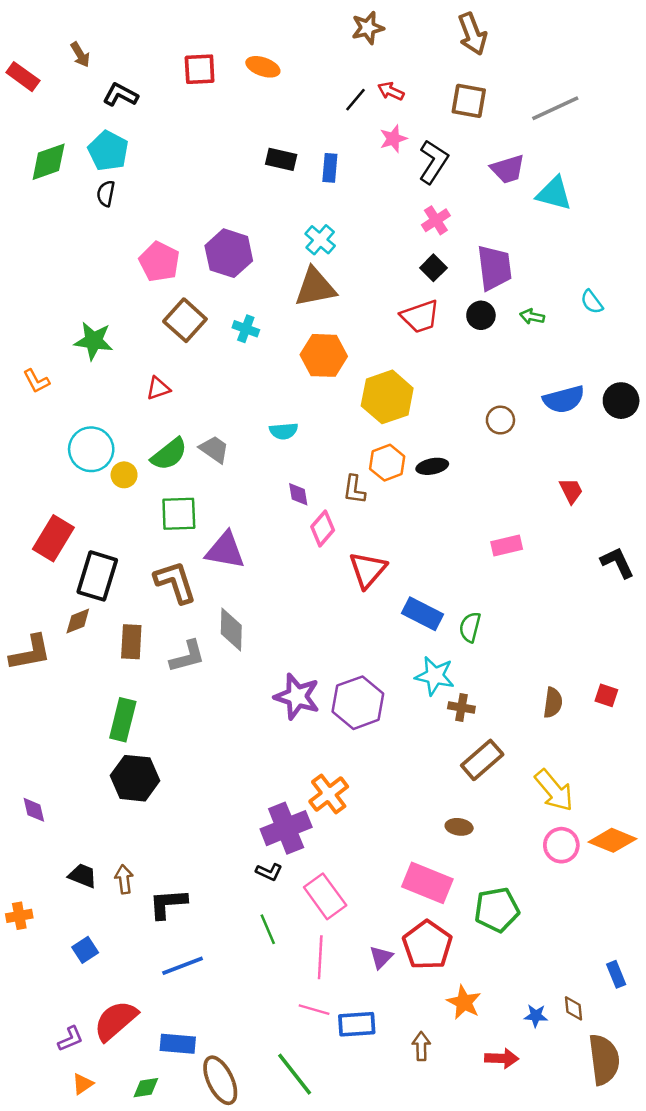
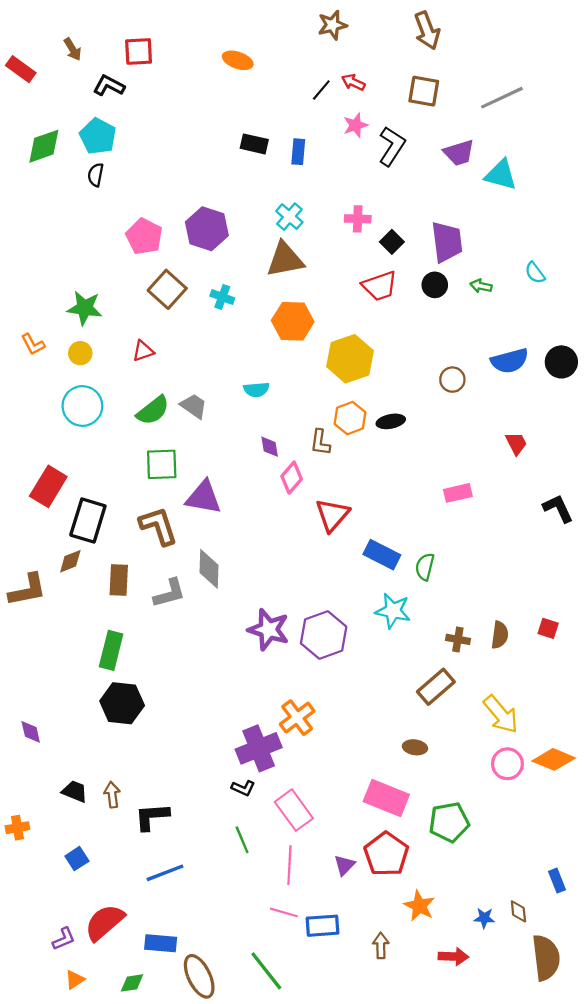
red square: (200, 69) -> (139, 51), moved
pink cross: (436, 220) -> (358, 219), moved, turned 35
yellow circle: (124, 475) -> (80, 353), moved
brown cross: (461, 708) -> (458, 639), moved

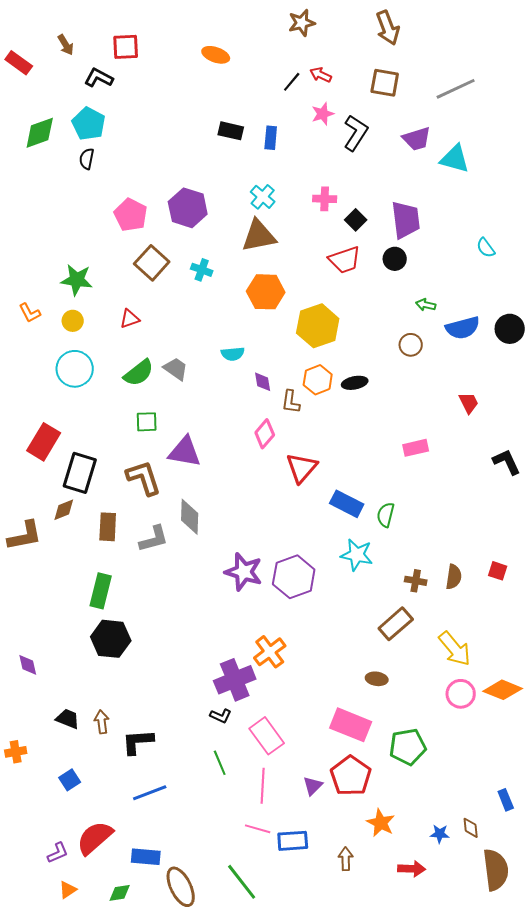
green arrow: (481, 286) -> (426, 305), moved
purple diamond: (270, 447) -> (263, 382), moved
green square: (162, 464) -> (147, 422), size x0.7

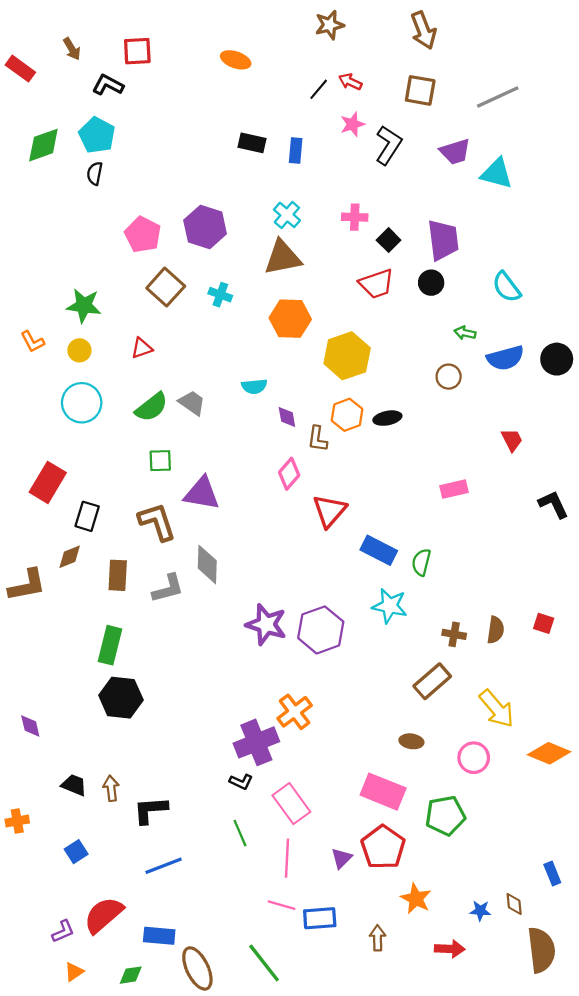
cyan semicircle: (486, 248) -> (506, 287), moved, size x1.4
black rectangle: (80, 473) -> (87, 516), size x0.7
pink circle: (461, 694) -> (474, 758), moved

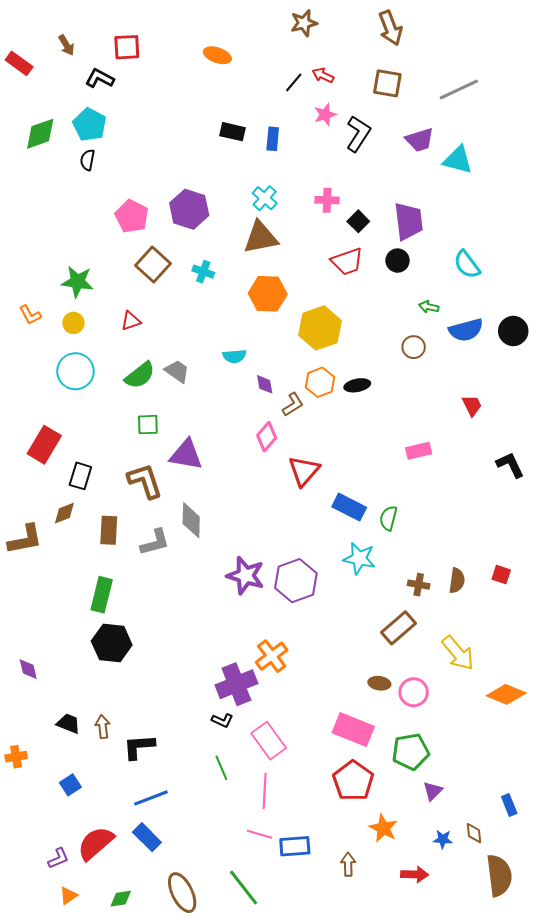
brown L-shape: (318, 439) -> (293, 404), turned -130
pink circle: (474, 758) -> (414, 692), moved
purple triangle: (342, 858) -> (433, 791), moved
blue rectangle: (159, 936) -> (147, 837), moved, turned 40

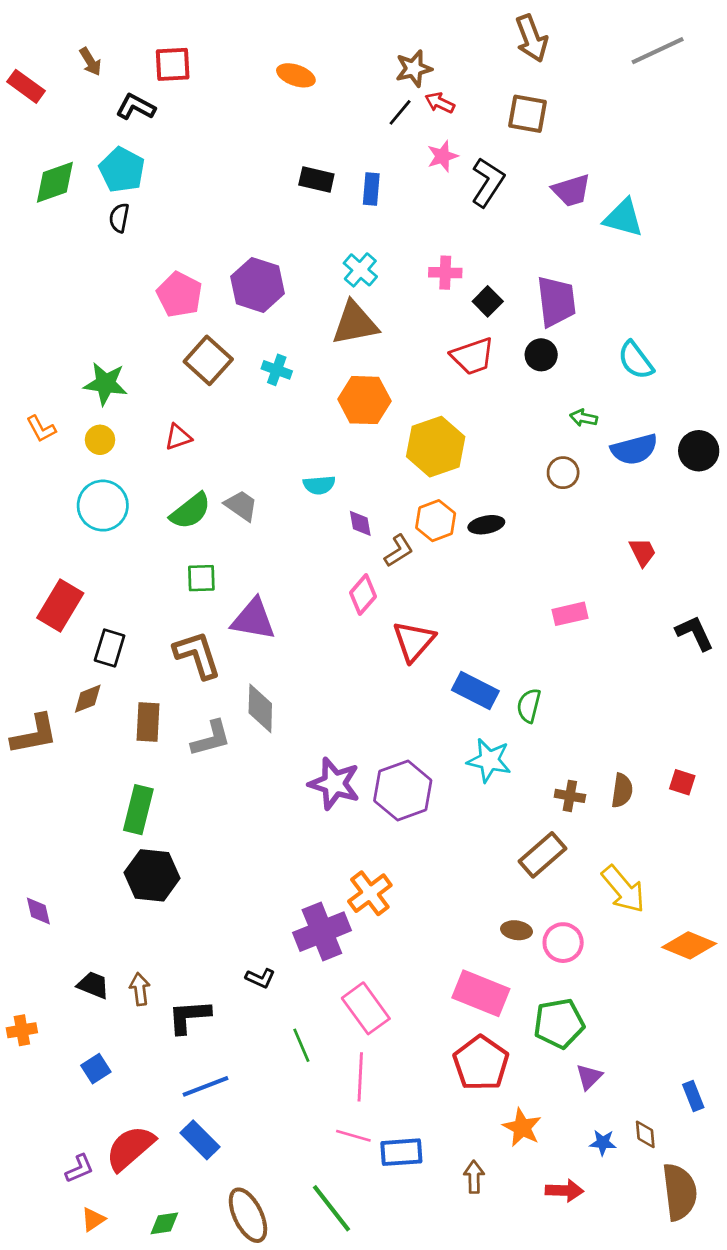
brown star: (304, 23) -> (414, 69), moved
gray line: (459, 89) -> (658, 51), moved
black L-shape: (222, 720) -> (260, 978), moved

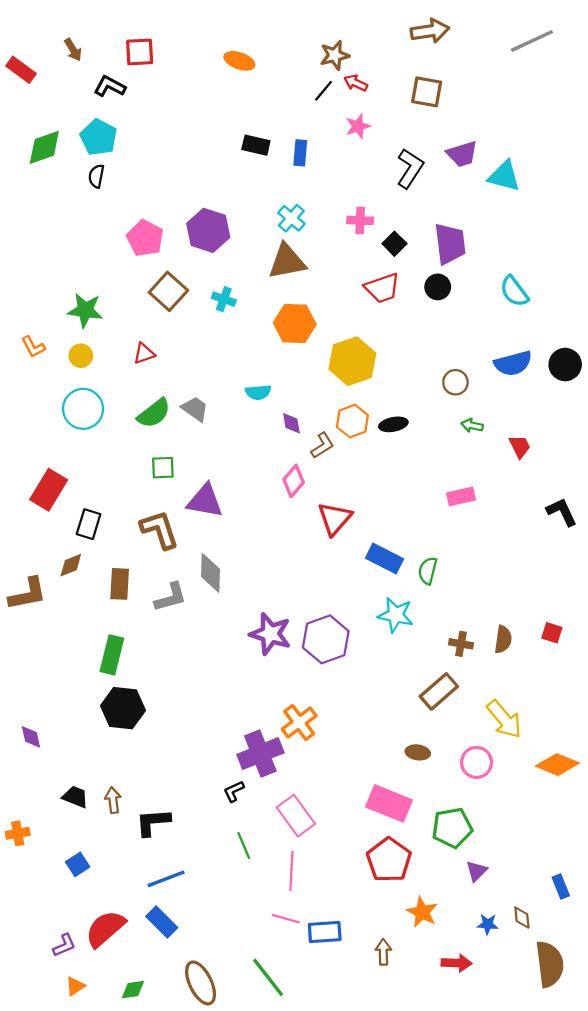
brown arrow: (532, 38) -> (430, 31), turned -78
black L-shape: (488, 182) -> (410, 168), moved
green arrow: (584, 418) -> (472, 425), moved
pink circle: (563, 943) -> (477, 762), moved
black L-shape: (260, 978) -> (234, 791), moved, turned 130

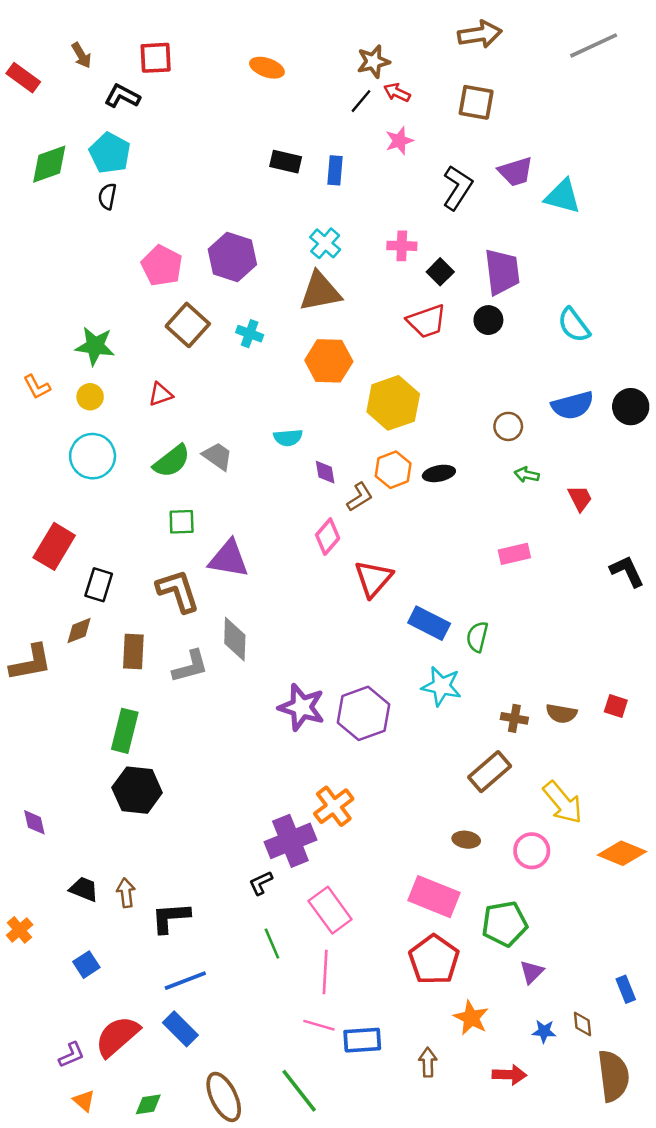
brown semicircle: (503, 639) -> (561, 713), turned 92
orange cross: (18, 833) -> (20, 930), turned -30
orange triangle: (75, 986) -> (84, 1101), turned -45

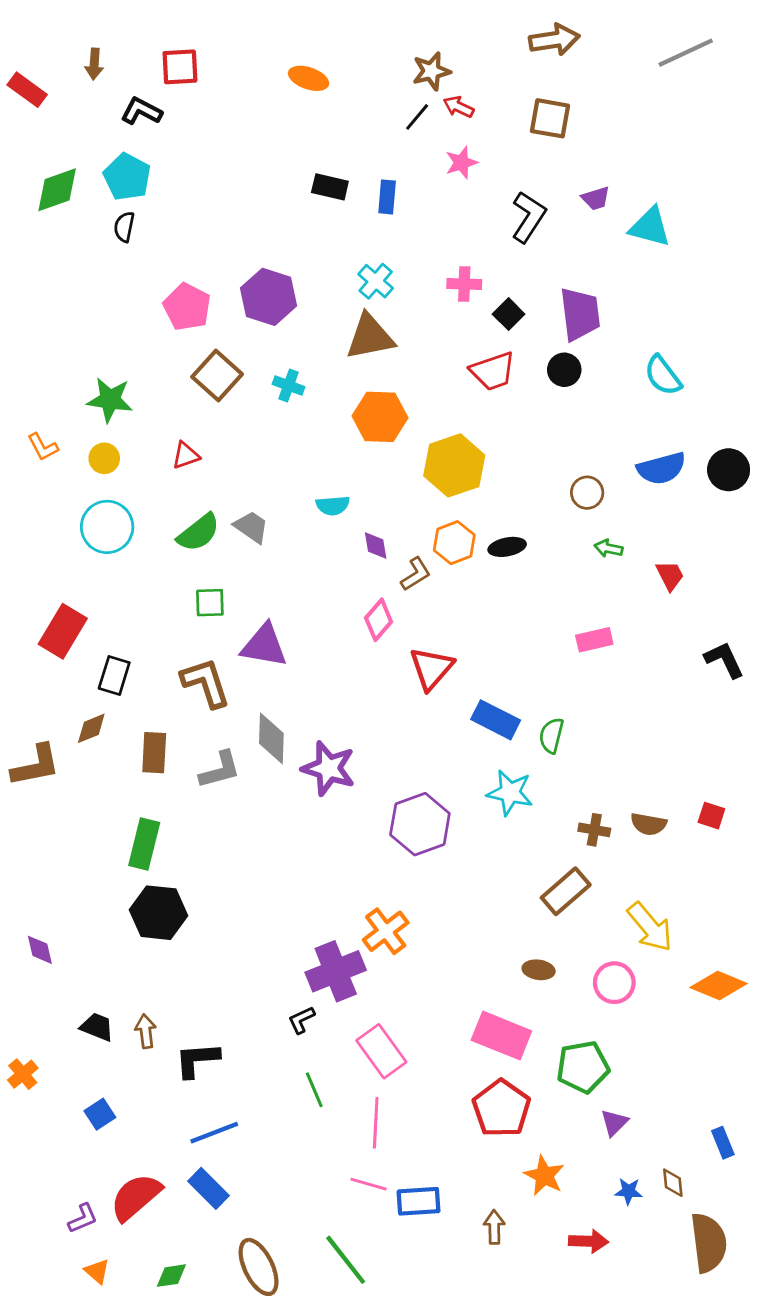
brown arrow: (81, 55) -> (94, 64), turned 35
purple trapezoid: (516, 172) -> (596, 198), size x0.7
purple star: (302, 707) -> (329, 768), moved

